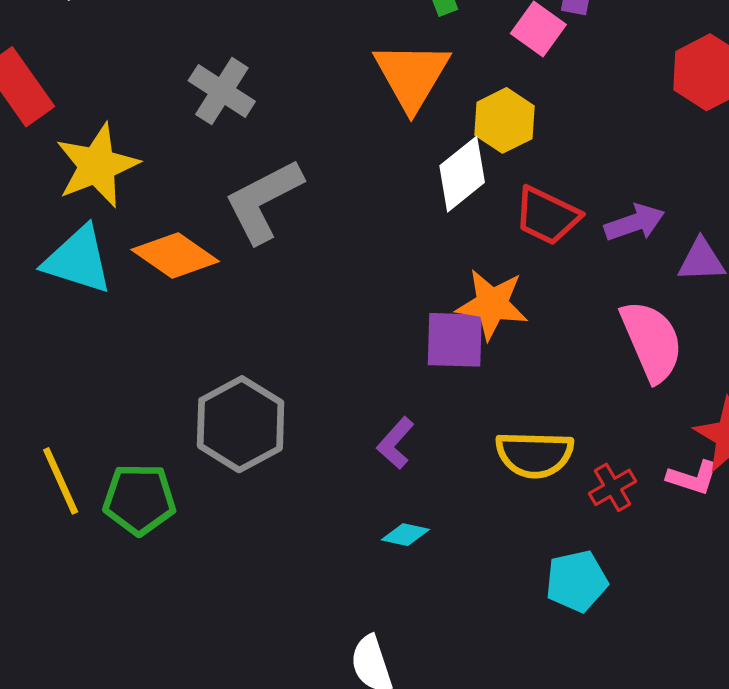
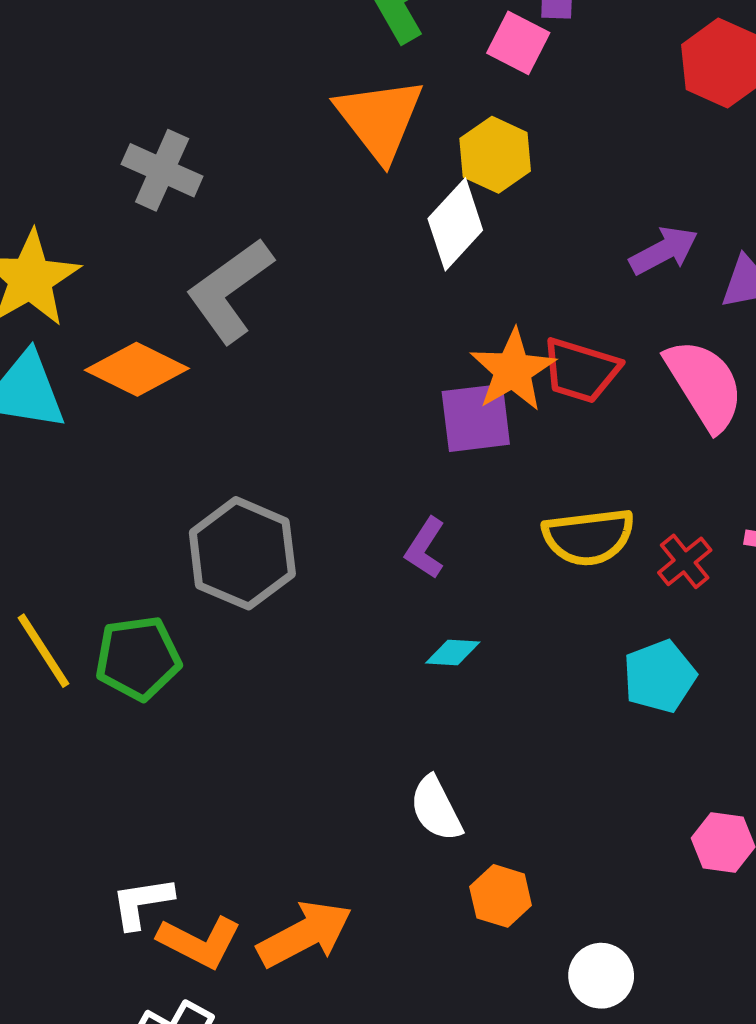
red trapezoid: (547, 216) -> (581, 370), moved
orange star: (492, 304) -> (513, 370), turned -30

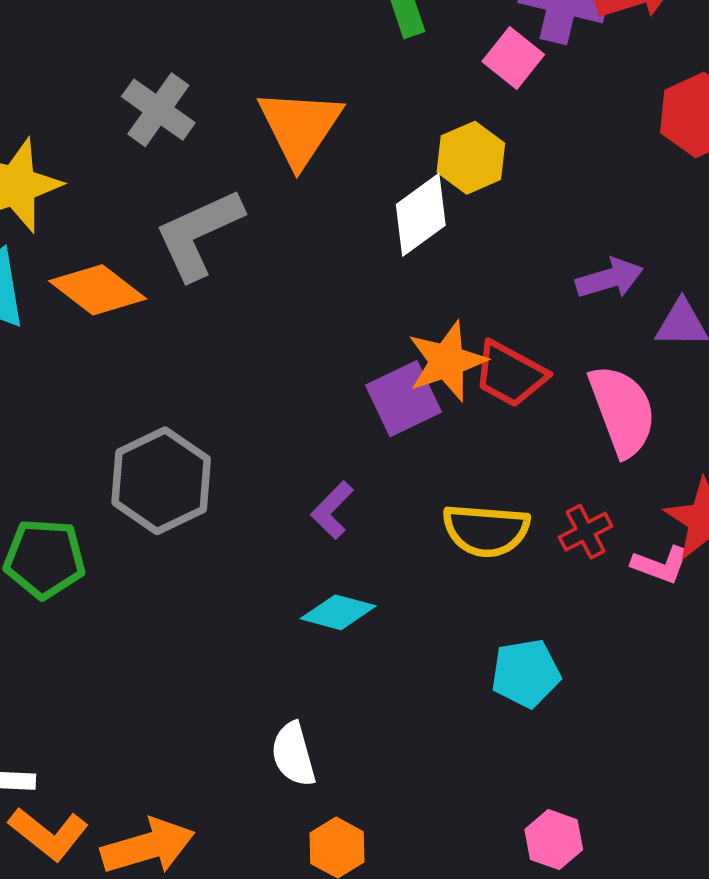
orange triangle: (380, 119) -> (300, 127), moved
purple square: (476, 418) -> (404, 399), turned -30
red cross: (685, 561) -> (586, 532), moved
cyan diamond: (453, 652) -> (338, 612), size x1.4

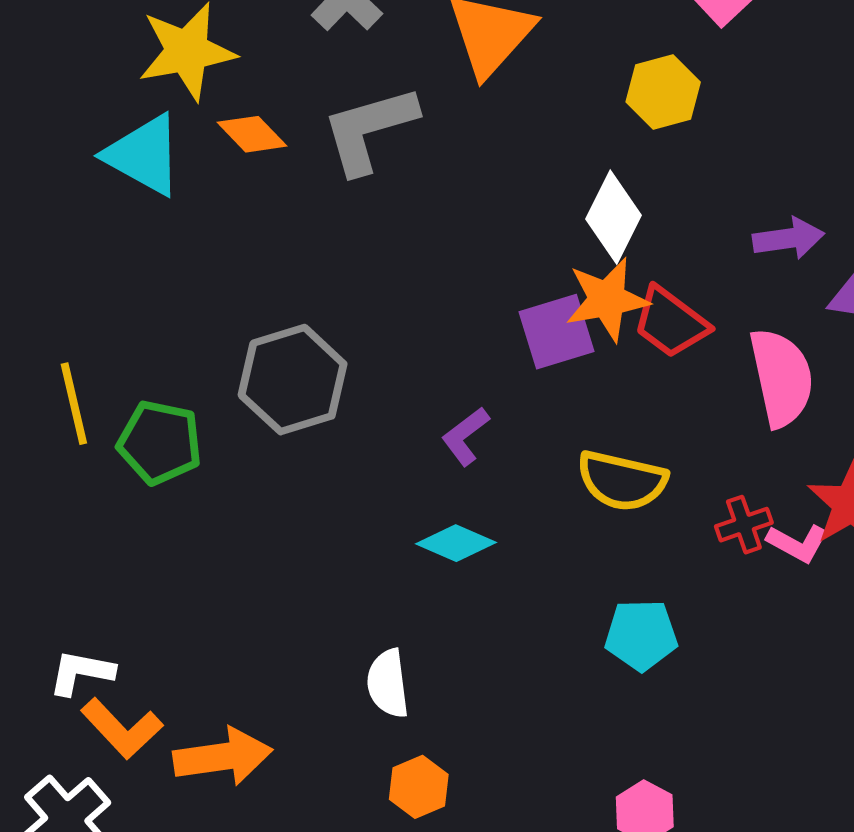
white diamond: (421, 215) -> (614, 217), moved, turned -36
orange diamond: (98, 290) -> (252, 134), moved, size x0.7
red cross: (586, 532) -> (744, 525), moved

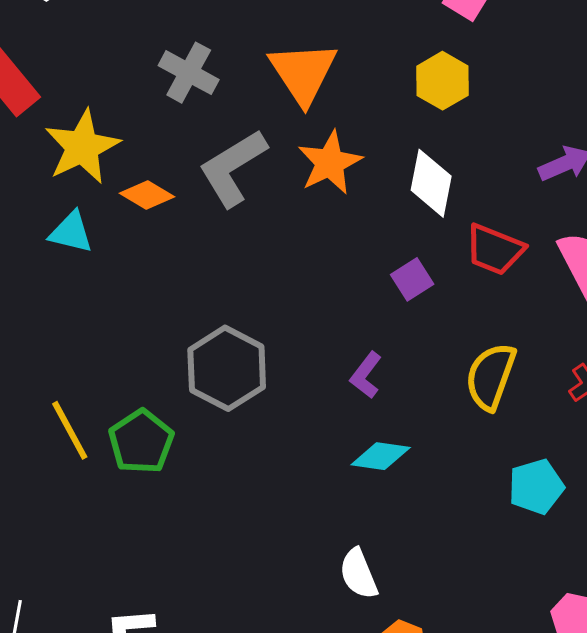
cyan triangle: (144, 155) -> (71, 232), size x0.7
orange star: (607, 299) -> (330, 163), moved
purple square: (556, 332) -> (412, 279), size x0.7
green pentagon: (160, 442) -> (141, 442), turned -30
yellow semicircle: (622, 481) -> (491, 376), turned 112

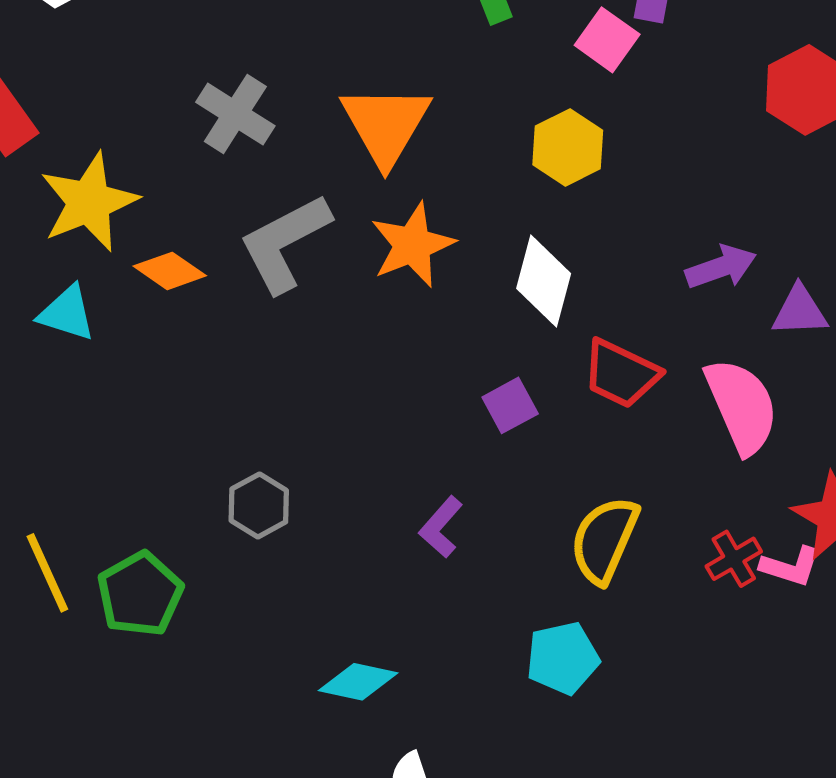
gray hexagon: (227, 368) -> (259, 505), size x0.6
cyan diamond: (381, 456) -> (358, 682), moved
cyan pentagon: (536, 487) -> (563, 658), moved

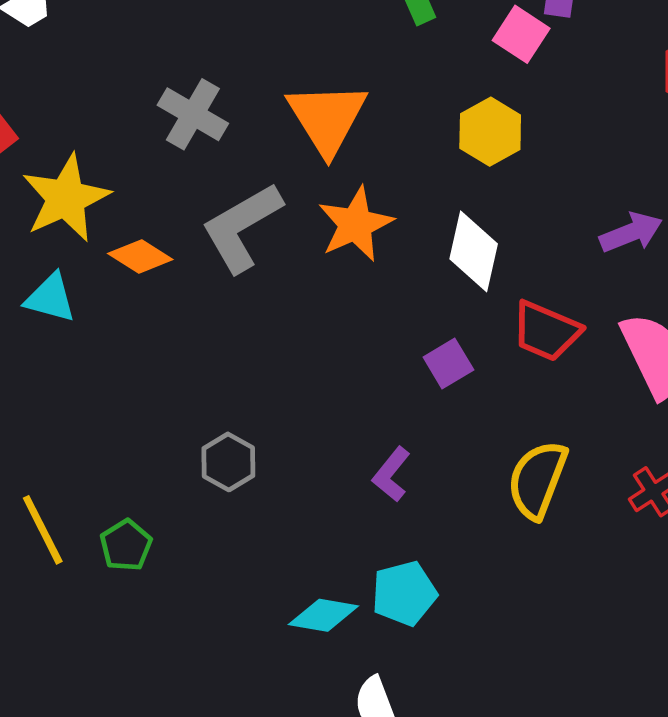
green pentagon: (140, 594) -> (126, 545), size x0.7
cyan pentagon: (563, 658) -> (404, 593), moved

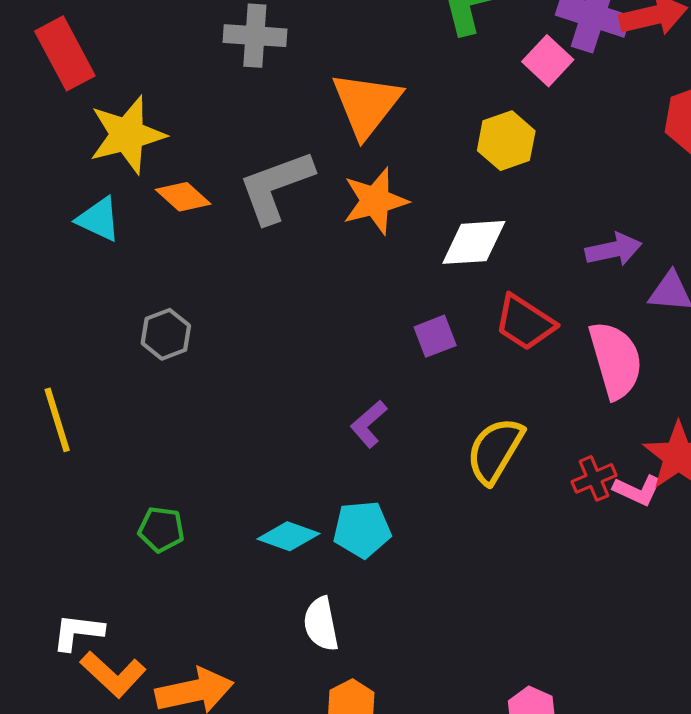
gray cross: (193, 114) -> (255, 36), moved, turned -36
white diamond: (474, 251) -> (474, 242), turned 64
gray hexagon: (228, 462) -> (166, 334), moved
green pentagon: (126, 545) -> (161, 529), moved, turned 30

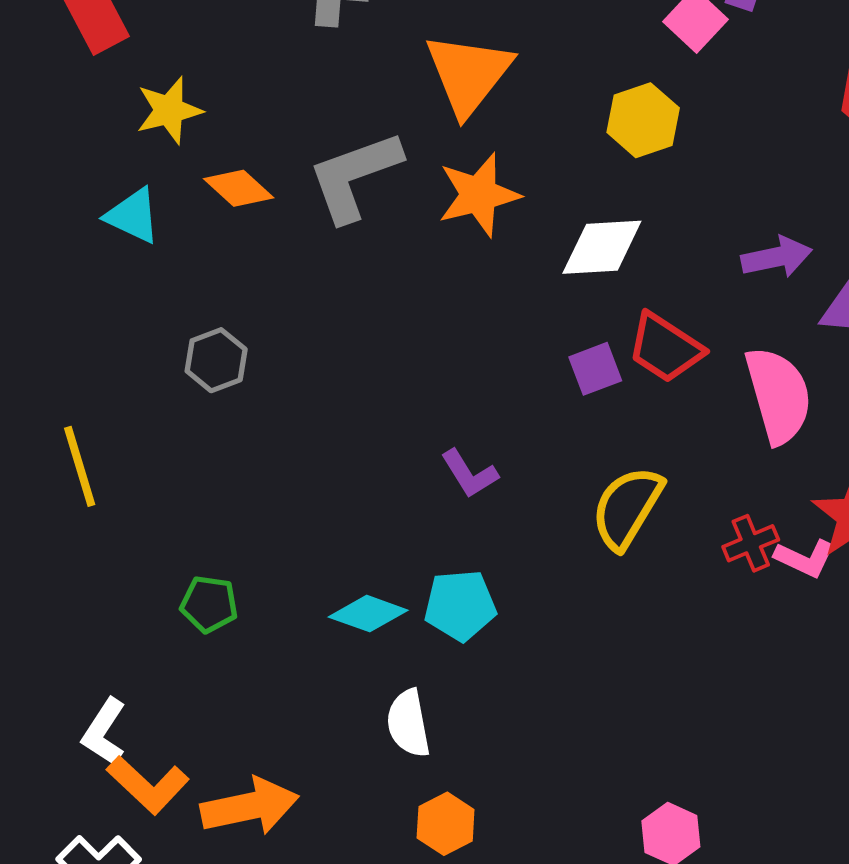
yellow star: (127, 135) -> (169, 110), size x0.7
purple square: (435, 336) -> (595, 369), moved
purple L-shape: (369, 424) -> (469, 474), turned -81
white L-shape: (78, 632) -> (104, 732), turned -64

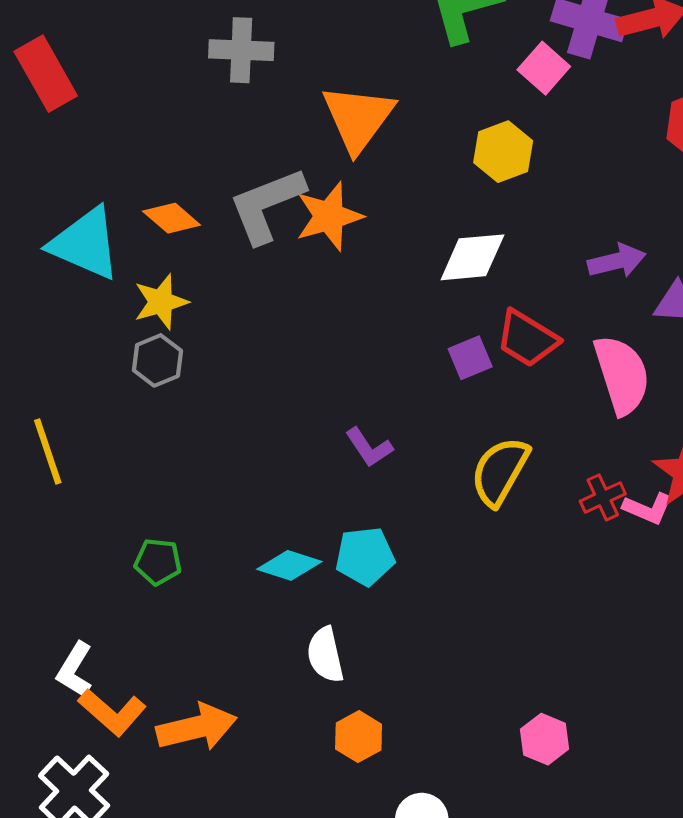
yellow star: (169, 110) -> (161, 302), moved
orange star: (479, 195) -> (329, 216), moved
cyan triangle: (133, 216) -> (85, 244), size x1.6

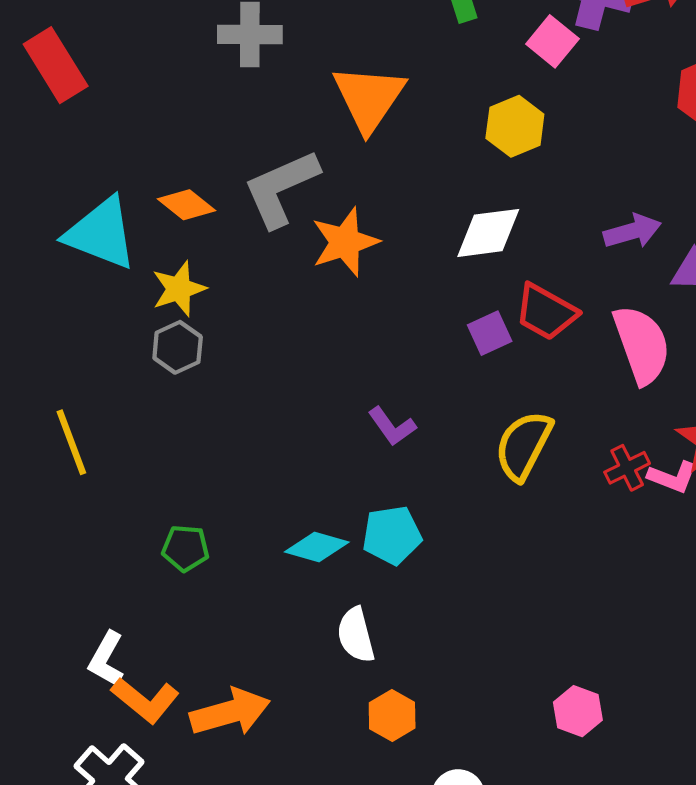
orange star: (329, 216) -> (345, 242), moved

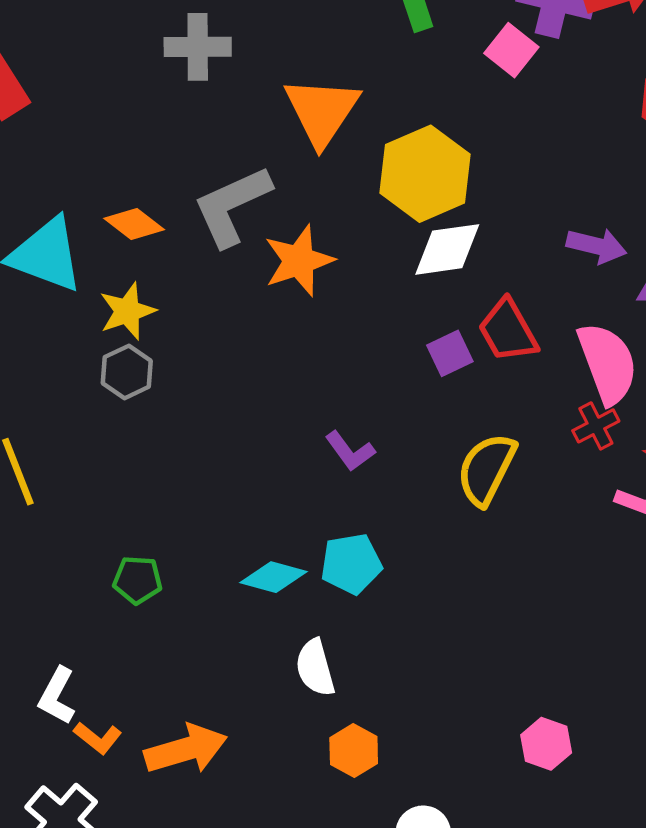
yellow hexagon: (515, 126) -> (425, 174), moved, size x1.5
purple arrow: (632, 231) -> (596, 246), turned 30
red trapezoid: (546, 312) -> (508, 331), turned 32
red cross: (627, 468) -> (596, 426), moved
orange L-shape: (145, 700) -> (98, 738), size x0.7

